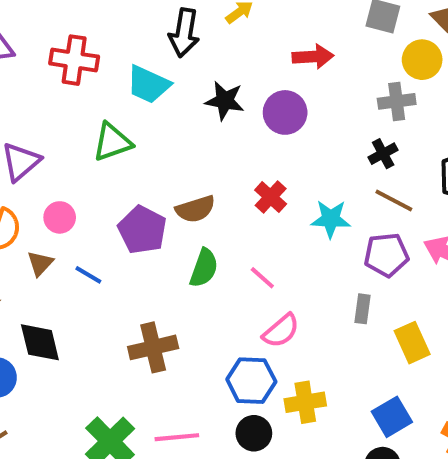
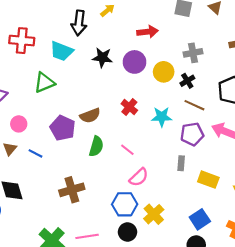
yellow circle: (422, 60) -> (164, 72), moved
yellow rectangle: (412, 343) -> (208, 180), turned -42
yellow cross: (305, 402) -> (154, 214), turned -30

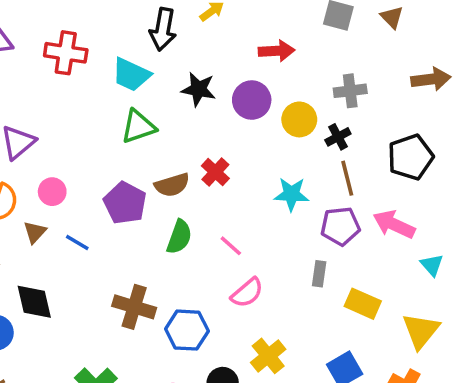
green triangle: (44, 83) -> (138, 127), moved
brown line: (194, 105) -> (347, 178), turned 48
red cross: (129, 107) -> (215, 172), moved
brown cross: (72, 190) -> (134, 307), turned 30
blue hexagon: (125, 204) -> (187, 330), moved

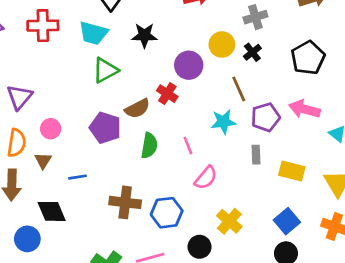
purple circle: (252, 100) -> (189, 65), moved
brown line: (347, 178) -> (239, 89), moved
cyan star: (291, 194) -> (223, 122), moved
blue line: (77, 242) -> (77, 177), moved, turned -30
pink line: (231, 246) -> (188, 145), turned 36

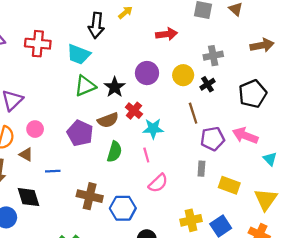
black star: (144, 35) -> (115, 87), moved, turned 30
purple circle: (189, 65) -> (147, 73), moved
cyan star: (223, 122) -> (153, 129), moved
brown triangle: (43, 161) -> (26, 154), turned -40
yellow cross: (229, 221) -> (191, 220), moved, turned 30

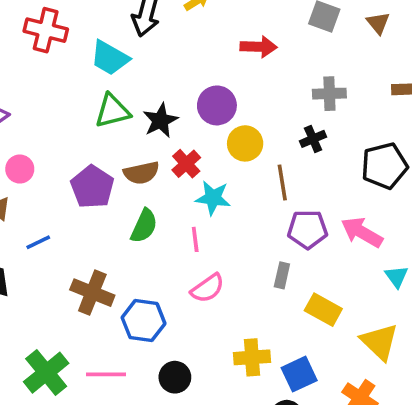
yellow circle: (183, 75) -> (245, 143), moved
blue line: (53, 171) -> (38, 242), turned -32
yellow triangle: (266, 199) -> (380, 342), turned -30

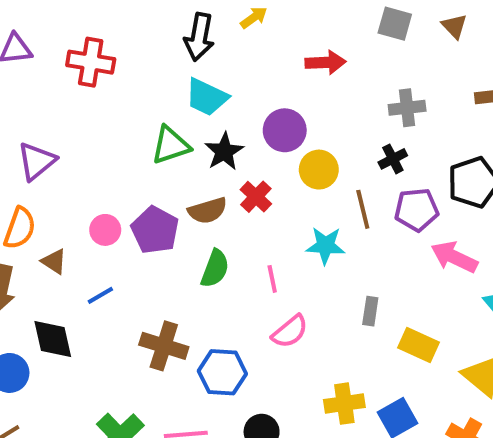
cyan trapezoid: (110, 58) -> (207, 97), moved
pink circle: (20, 169) -> (105, 230), moved
cyan star: (213, 198) -> (325, 245), moved
purple pentagon: (308, 229) -> (417, 210), moved

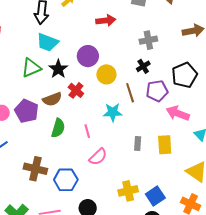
yellow rectangle: (419, 345) -> (165, 145), moved, turned 66

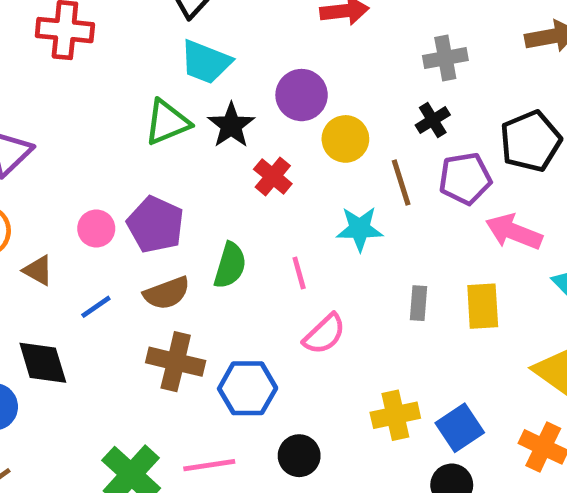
brown semicircle: (52, 99) -> (167, 293), moved

